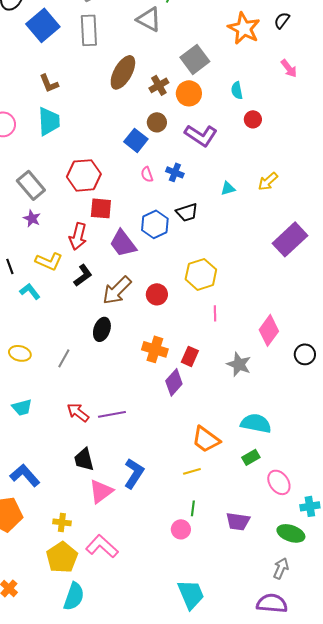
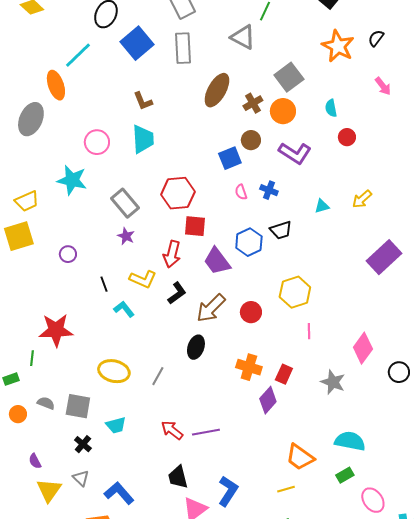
blue square: (136, 140) -> (230, 158), turned 30
yellow ellipse: (20, 353) -> (114, 371), size x1.4

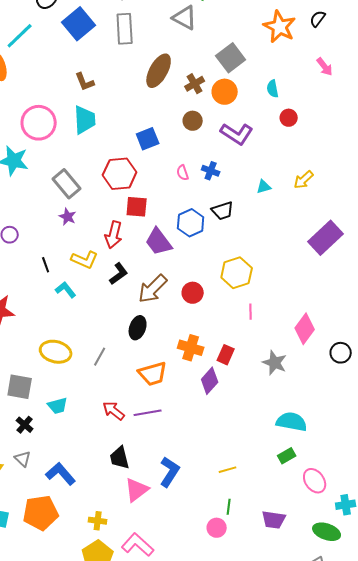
pink circle: (97, 142) -> (39, 123), size x1.4
blue square: (230, 158) -> (148, 139), moved
orange trapezoid: (300, 457) -> (153, 374), moved, turned -52

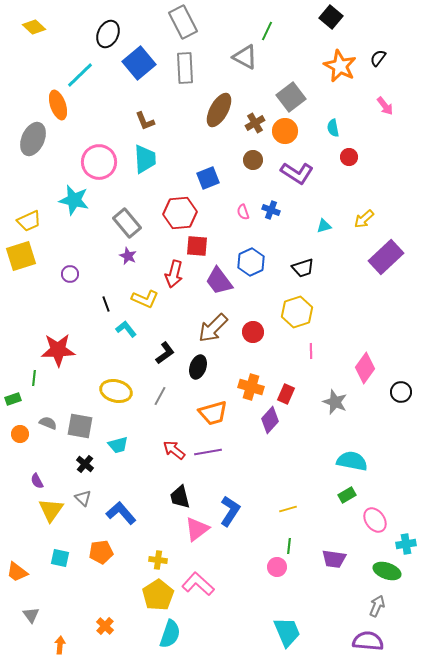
black trapezoid: (223, 211) -> (303, 268), moved
purple rectangle: (326, 238) -> (386, 257), moved
black L-shape: (119, 274) -> (165, 353), moved
orange pentagon: (41, 513) -> (101, 552), size x0.7

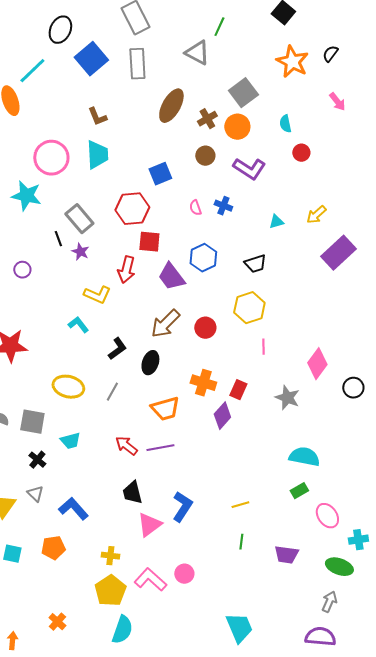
black line: (106, 304) -> (58, 239), moved
pink circle: (277, 567) -> (184, 574), moved

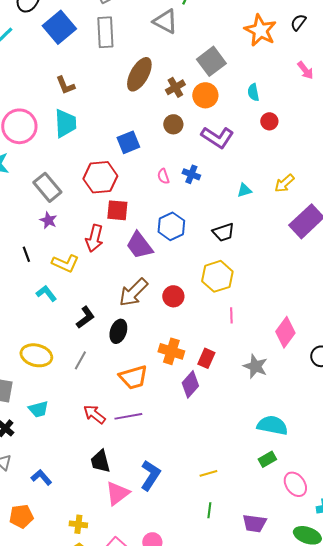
black line: (58, 239) -> (26, 254), moved
blue L-shape: (73, 509) -> (41, 477), size x0.7

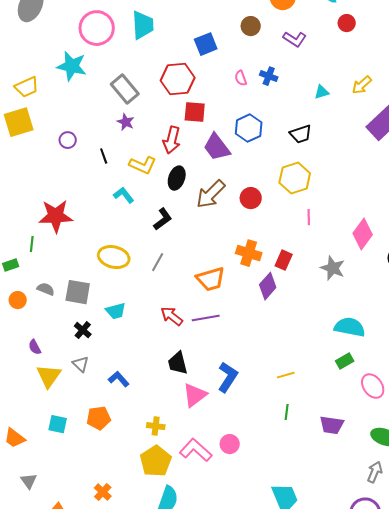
purple L-shape: (217, 137) -> (295, 39), size x0.7
black ellipse: (118, 331) -> (177, 178), moved

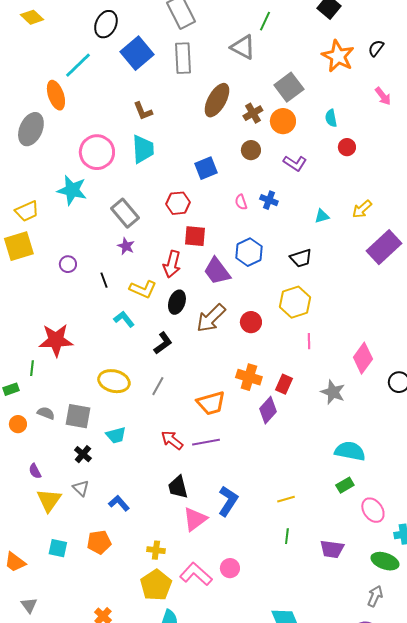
red hexagon: (178, 79) -> (178, 203), size x0.7

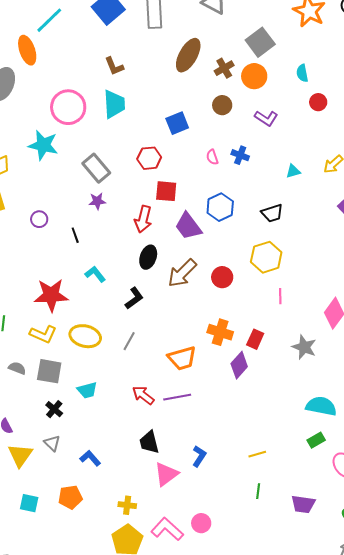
purple star: (126, 246) -> (97, 201), turned -30
yellow L-shape: (143, 289) -> (43, 334), moved
red star: (56, 340) -> (51, 295), moved
blue L-shape: (228, 501) -> (199, 456), size x0.7

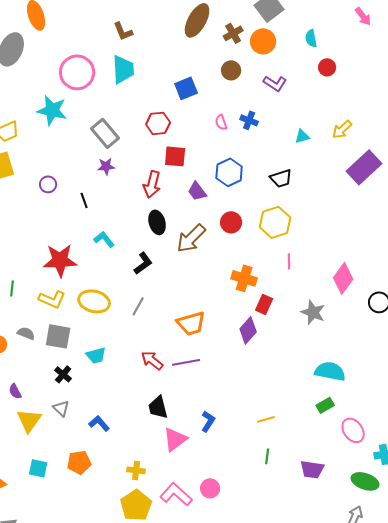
purple trapezoid: (188, 226) -> (197, 191), size x0.7
black ellipse: (148, 257) -> (157, 222), turned -35
red circle: (222, 277) -> (231, 222), moved
orange cross: (220, 332) -> (244, 278), moved

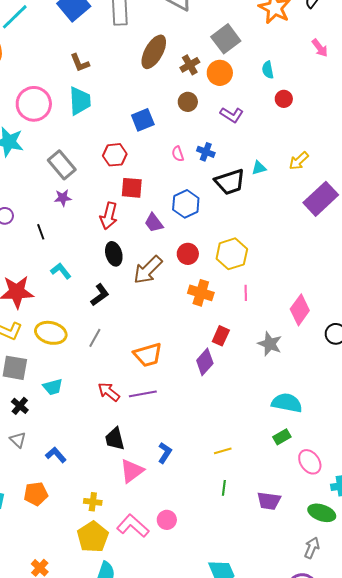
black trapezoid: (281, 178) -> (230, 182), moved, size x1.4
orange cross: (244, 278) -> (201, 293), moved

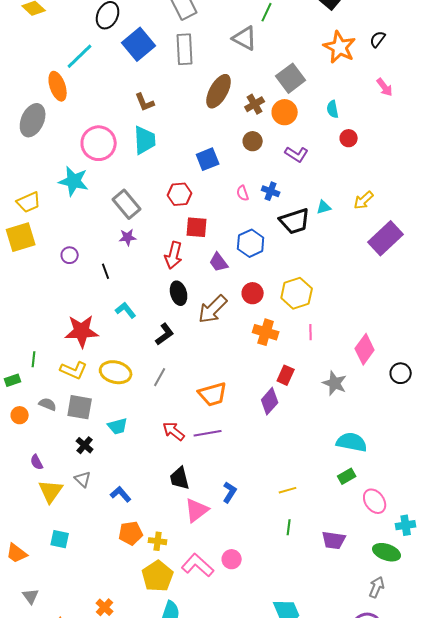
orange pentagon: (36, 494) -> (131, 533), moved

